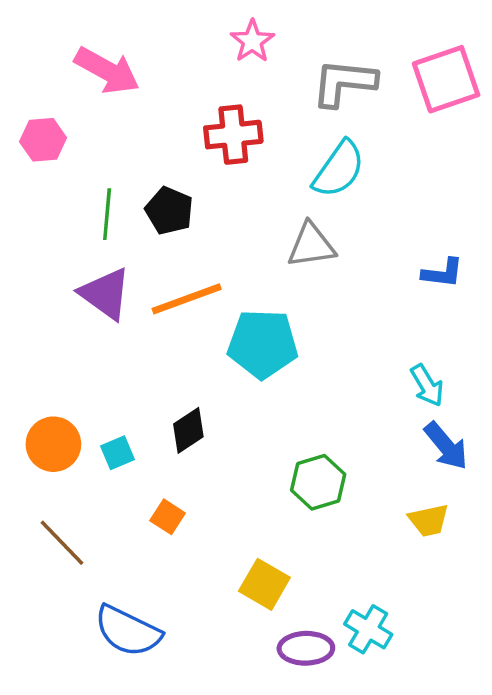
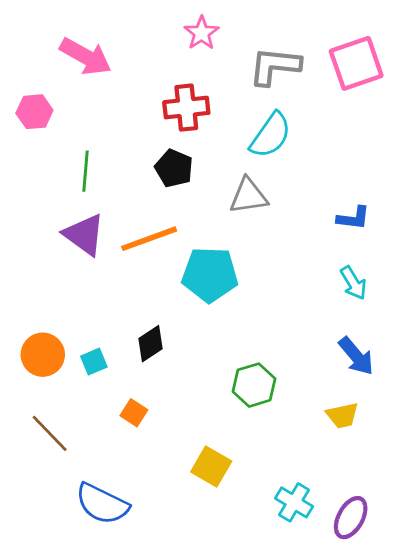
black pentagon: (169, 211) -> (174, 168), moved
cyan arrow: (427, 385) -> (353, 283), moved
purple ellipse: (306, 648) -> (351, 518), moved, turned -60

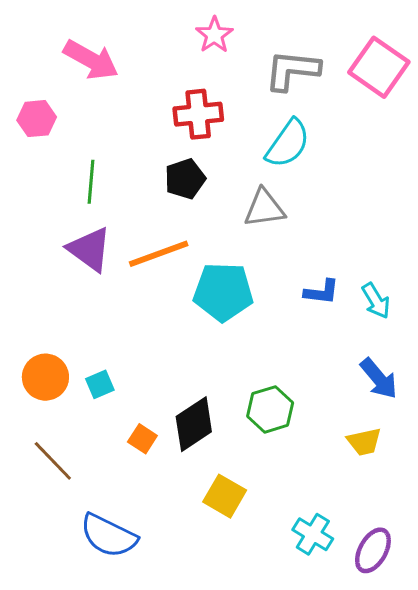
pink square: (356, 63) -> (379, 67), turned -36
black pentagon: (174, 168) -> (185, 179), turned 30
blue L-shape: (353, 218) -> (322, 292), moved
black diamond: (150, 344) -> (194, 424), moved, size x1.4

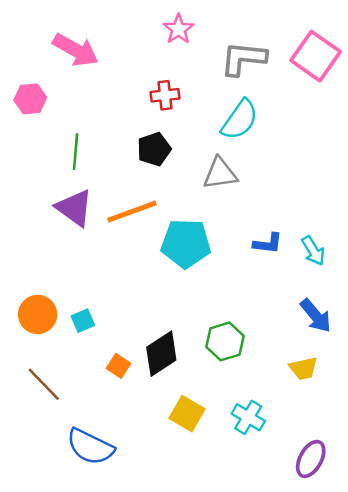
red cross: (198, 114) -> (165, 95), size x0.7
cyan cross: (313, 534) -> (248, 417), moved

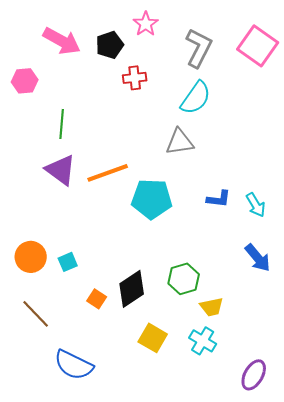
gray L-shape: (243, 59) -> (199, 48), turned 111
black pentagon: (154, 149) -> (110, 45), moved
yellow trapezoid: (303, 368) -> (212, 307), moved

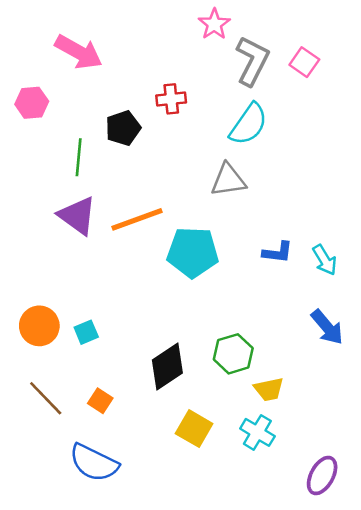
pink star: (146, 24) -> (214, 24), moved
black pentagon: (110, 45) -> (123, 128), moved
pink square: (258, 46) -> (304, 62), moved, size x0.6
orange square: (97, 299) -> (100, 401), moved

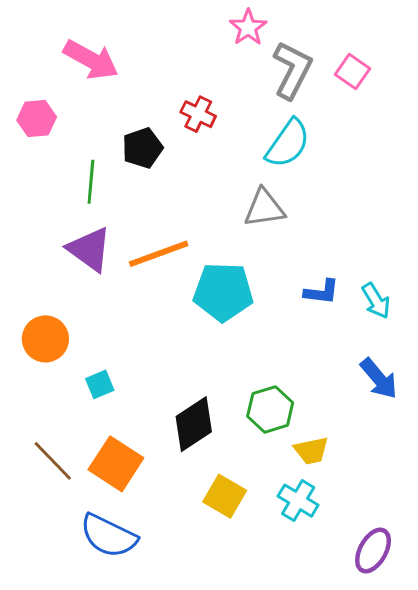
red cross: (171, 99) -> (198, 114), turned 32
orange circle: (39, 326) -> (45, 339), moved
orange square: (100, 401) -> (116, 464), size x1.8

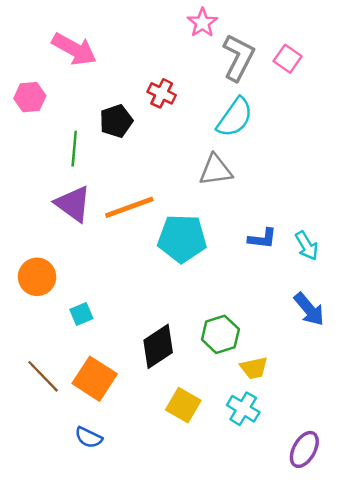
blue semicircle: (109, 536) -> (89, 437), size x0.6

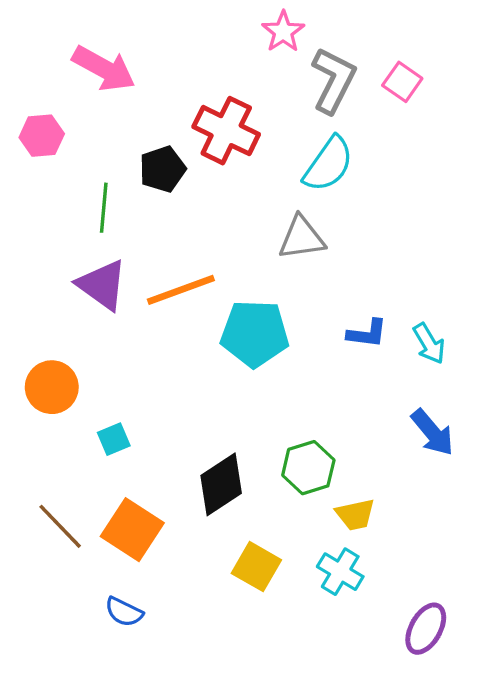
red cross: (162, 93) -> (226, 131), size x1.6

